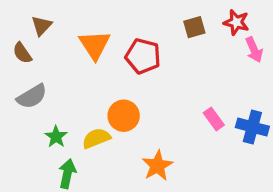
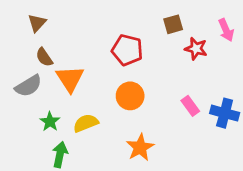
red star: (236, 22) -> (196, 49), moved
orange triangle: (95, 45) -> (70, 79), moved
pink arrow: (254, 50) -> (226, 30), moved
brown semicircle: (22, 53) -> (44, 57), moved
orange circle: (124, 116) -> (130, 96), moved

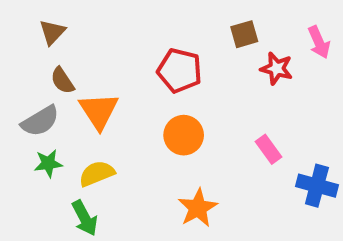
blue cross: (225, 113) -> (317, 186), moved
green star: (50, 122) -> (48, 163), moved, turned 30
yellow semicircle: (86, 123) -> (97, 174), moved
green arrow: (60, 155) -> (85, 218), turned 140

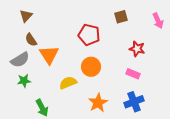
red star: (277, 68) -> (137, 49), moved
pink rectangle: (268, 149) -> (133, 74), turned -32
yellow semicircle: (97, 174) -> (68, 83), moved
blue cross: (317, 186) -> (134, 102), moved, turned -36

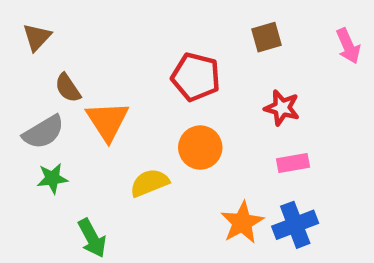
brown triangle: (26, 16) -> (37, 37), moved
red star: (137, 49) -> (282, 108), moved
pink rectangle: (133, 74) -> (293, 163), turned -32
orange star: (98, 103) -> (242, 223), moved

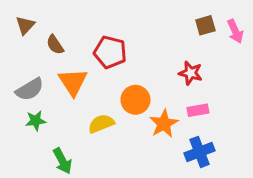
brown square: (266, 37) -> (205, 25), moved
red pentagon: (196, 77) -> (110, 52), moved
brown semicircle: (68, 88) -> (55, 45), moved
orange star: (242, 223) -> (164, 124), moved

